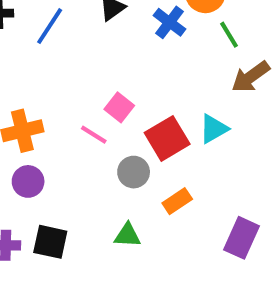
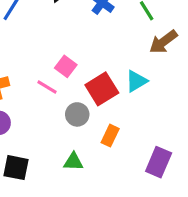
orange rectangle: (177, 201) -> (110, 136), turned -30

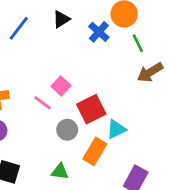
cyan triangle: (136, 81) -> (116, 129), moved
orange rectangle: (110, 136) -> (95, 151), size x1.4

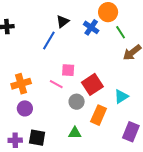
blue line: (19, 28) -> (49, 41), moved
pink square: (61, 86) -> (68, 70), turned -32
cyan triangle: (116, 129) -> (121, 96), moved

